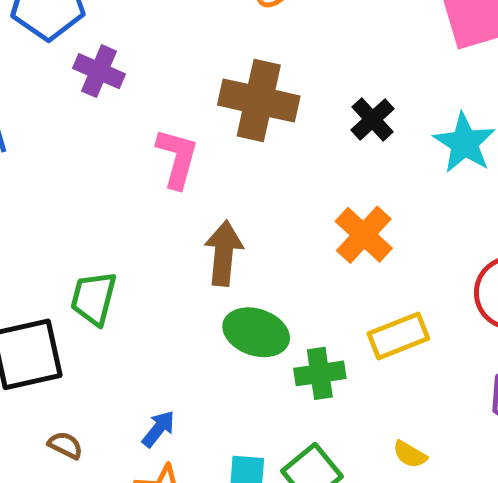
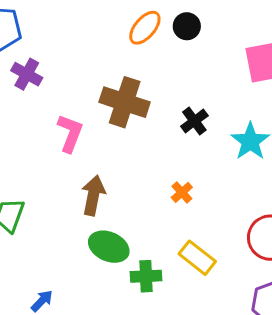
orange cross: (364, 235) -> (182, 192), size x0.6
yellow rectangle: (398, 336) -> (197, 258), turned 54

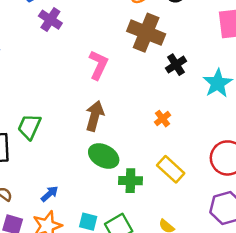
brown cross: (125, 102) -> (146, 33), moved
pink L-shape: (70, 133) -> (98, 65), moved

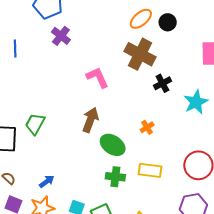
pink L-shape: (98, 65) -> (98, 77), turned -55
green ellipse: (104, 156) -> (113, 145), moved
yellow rectangle: (171, 169) -> (150, 170), turned -40

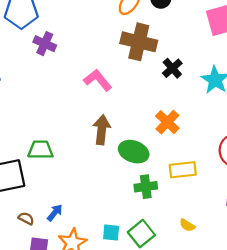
green trapezoid: (35, 124) -> (40, 150), turned 75
orange cross: (147, 127) -> (167, 122), size x1.5
blue arrow: (47, 182) -> (55, 213), moved

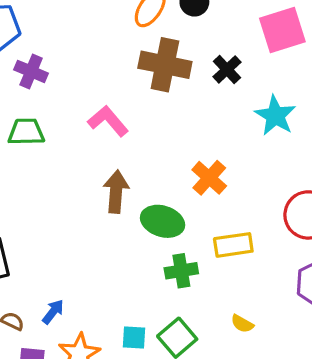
black cross: (172, 68) -> (227, 69), moved
green trapezoid: (40, 150) -> (26, 132), moved

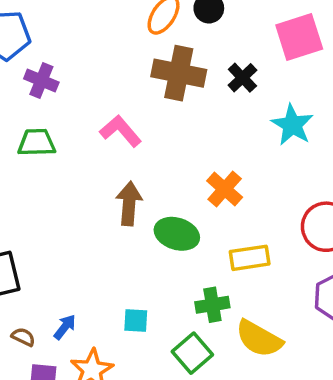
green cross: (181, 271) -> (212, 305), moved
yellow semicircle: (242, 324) -> (259, 339), size x2.0
cyan square: (134, 338) -> (136, 320), moved

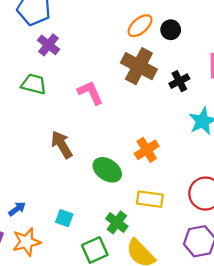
brown arrow: (129, 203) -> (62, 145), moved, turned -52
green cross: (212, 305) -> (117, 223), turned 30

